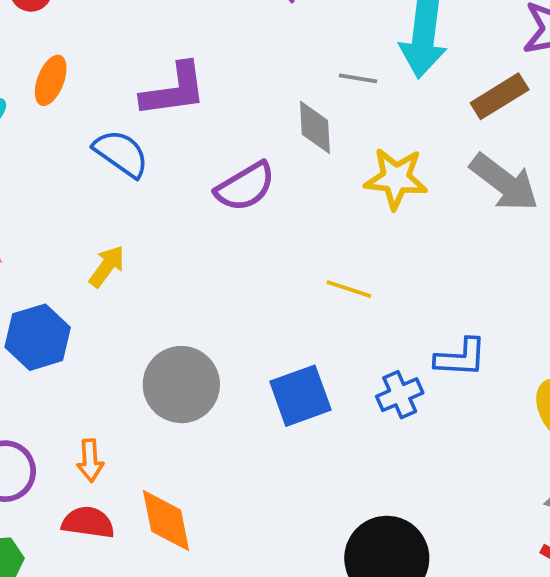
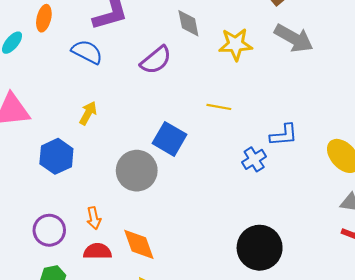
blue square: (300, 396) -> (169, 139), moved, turned -32

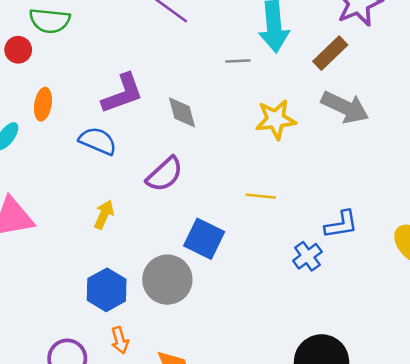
gray diamond: (188, 23) -> (182, 112), moved
purple semicircle: (156, 60) -> (165, 174), moved
blue hexagon: (56, 156) -> (107, 290), moved

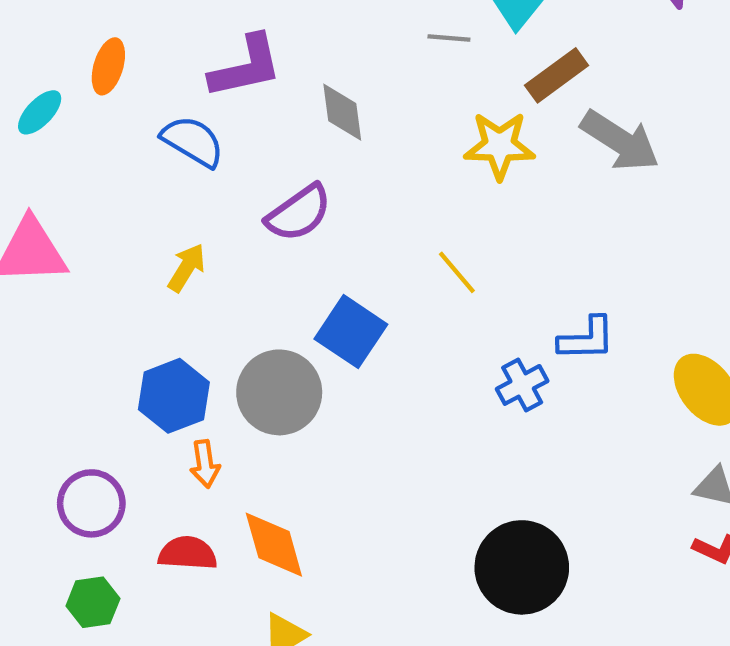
brown rectangle: (330, 53) -> (557, 75), moved
yellow line: (261, 196) -> (457, 272), turned 36
orange arrow: (120, 340) -> (205, 464), moved

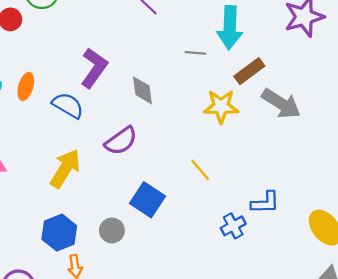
orange ellipse: (108, 66) -> (26, 86), moved
purple L-shape: (246, 67) -> (94, 68), turned -42
yellow arrow: (187, 268) -> (65, 168), size x1.6
gray circle: (279, 392) -> (112, 230), size x0.6

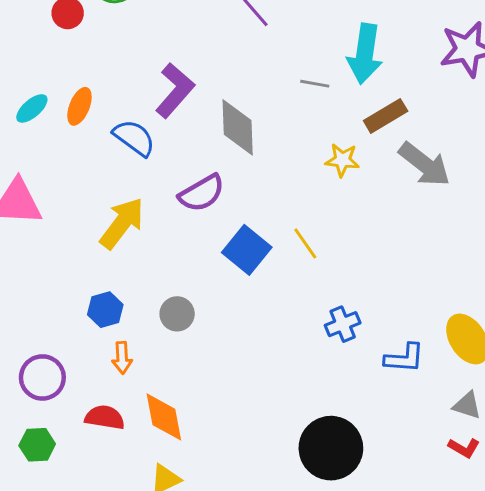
gray diamond: (142, 90) -> (238, 127), size x1.4
yellow star: (221, 106) -> (342, 160), size x0.7
blue square: (147, 200) -> (247, 250), moved
blue L-shape: (265, 203) -> (404, 358), moved
blue hexagon: (59, 233) -> (105, 310), size x0.7

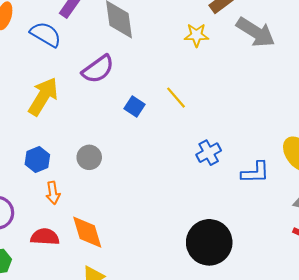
blue square: (247, 250) -> (134, 106), size x0.6

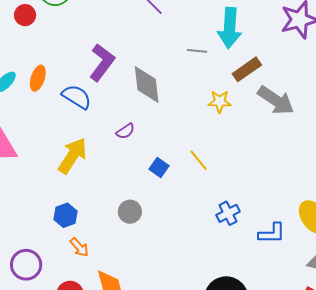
purple semicircle: (98, 69) -> (125, 131), size x0.6
gray circle: (89, 157) -> (130, 212), moved
orange arrow: (53, 193) -> (79, 247), turned -35

